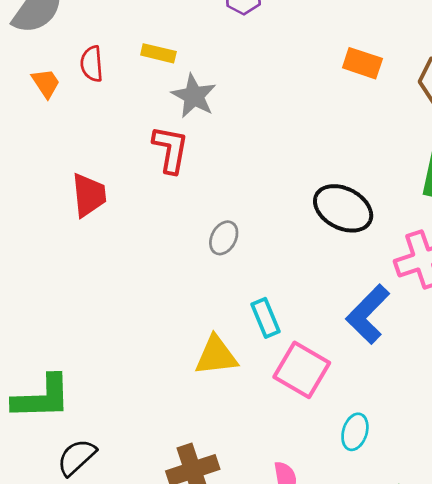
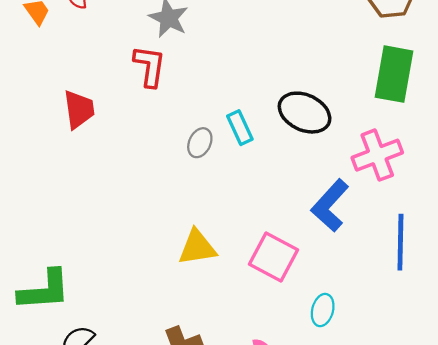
cyan rectangle: (265, 318) -> (240, 128), moved

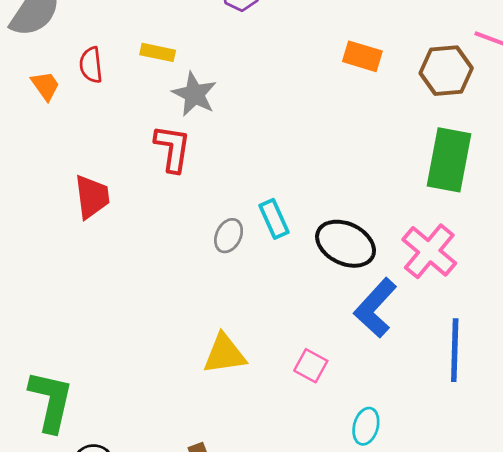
black ellipse: (305, 113) -> (346, 244), moved
pink cross: (377, 155) -> (429, 251), turned -30
pink square: (273, 257) -> (311, 366), size x0.6
green L-shape: (44, 290) -> (51, 401), turned -74

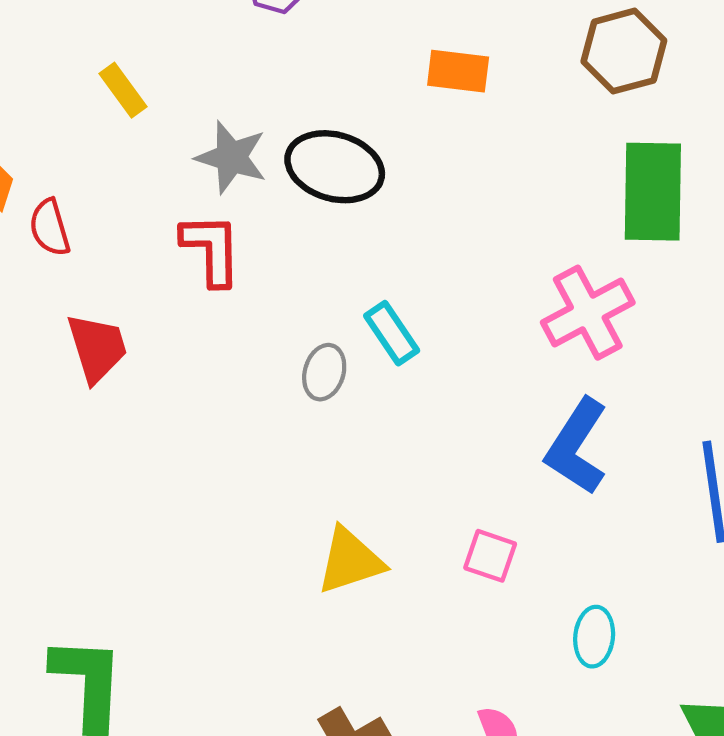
yellow rectangle: (158, 52) -> (123, 90), moved, turned 52
orange rectangle: (362, 56) -> (458, 71), moved
red semicircle: (91, 65) -> (50, 228), moved
black ellipse: (346, 244) -> (335, 167), moved
pink cross: (429, 251) -> (588, 313), moved, turned 32

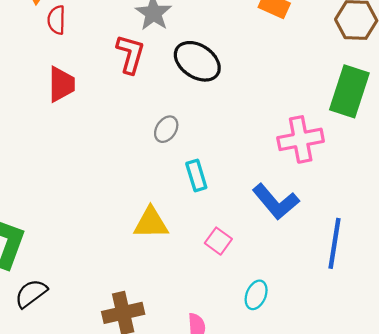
black ellipse: (335, 167) -> (197, 61), moved
cyan rectangle: (392, 333) -> (196, 175), moved
blue L-shape: (577, 447) -> (276, 202), turned -90

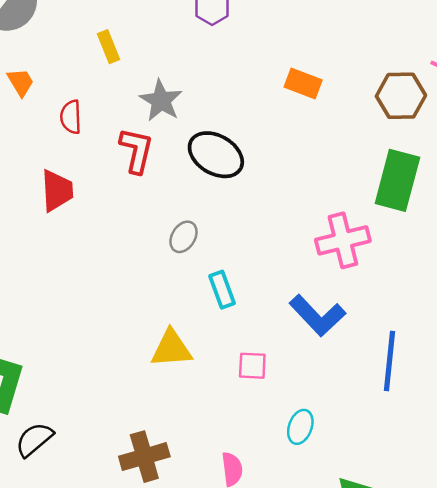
red semicircle: (56, 20) -> (71, 117), moved
pink square: (218, 241) -> (252, 366), turned -30

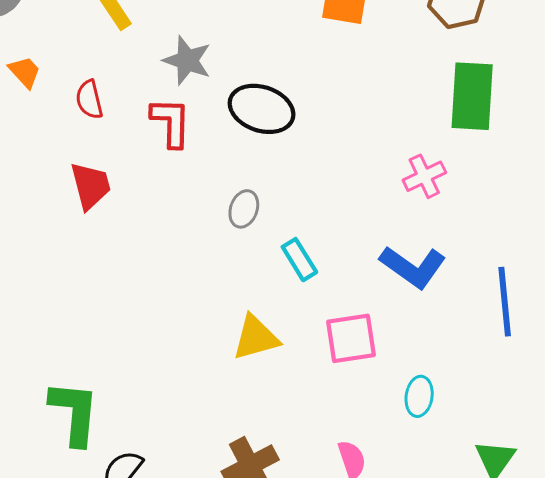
pink cross: (343, 240) -> (424, 176), size x0.7
pink square: (252, 366) -> (351, 338), size x1.5

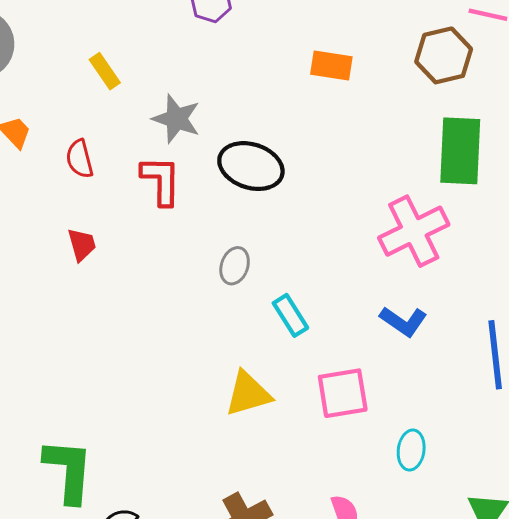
pink cross: (424, 176) -> (414, 231), size x1.6
red trapezoid: (91, 186) -> (82, 245), size x0.7
blue L-shape: (413, 267) -> (403, 321), size x0.7

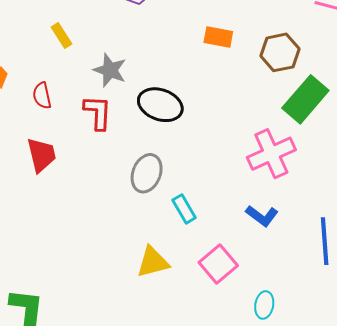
brown hexagon: (444, 55) -> (280, 52), moved
green rectangle: (460, 151) -> (305, 99), turned 36
red trapezoid: (82, 245) -> (41, 155), size x1.5
gray ellipse: (235, 266) -> (147, 173), size x1.5
pink square: (343, 393) -> (218, 264), turned -33

